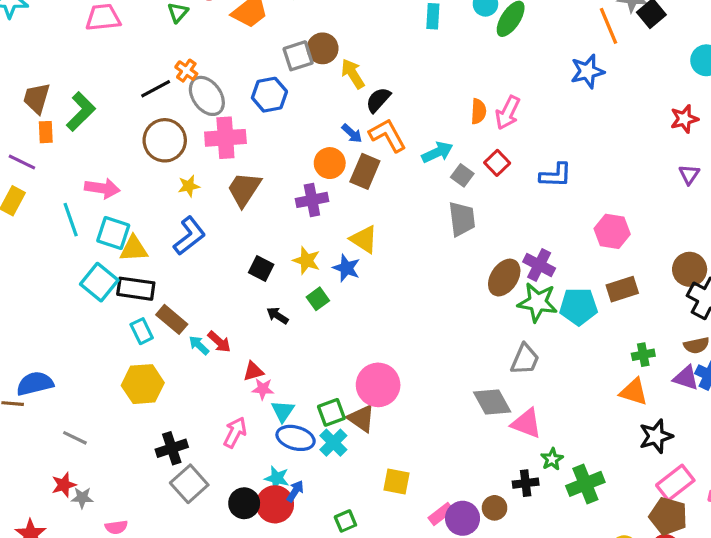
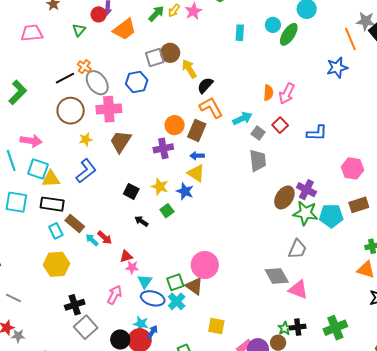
blue arrow: (352, 133) -> (197, 156), moved, turned 136
cyan square: (99, 282) -> (16, 202), moved, turned -30
green star: (552, 459) -> (285, 328), moved

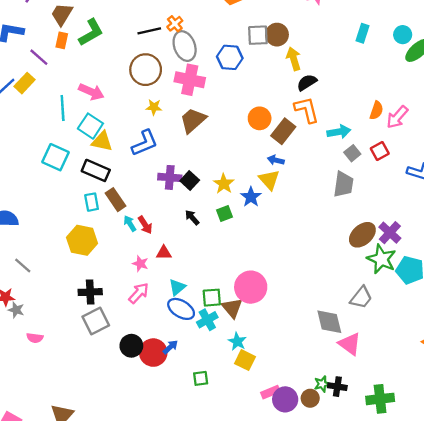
purple cross: (163, 148) -> (170, 177), moved
pink star: (132, 267) -> (140, 264), moved
cyan star: (141, 324) -> (237, 342), moved

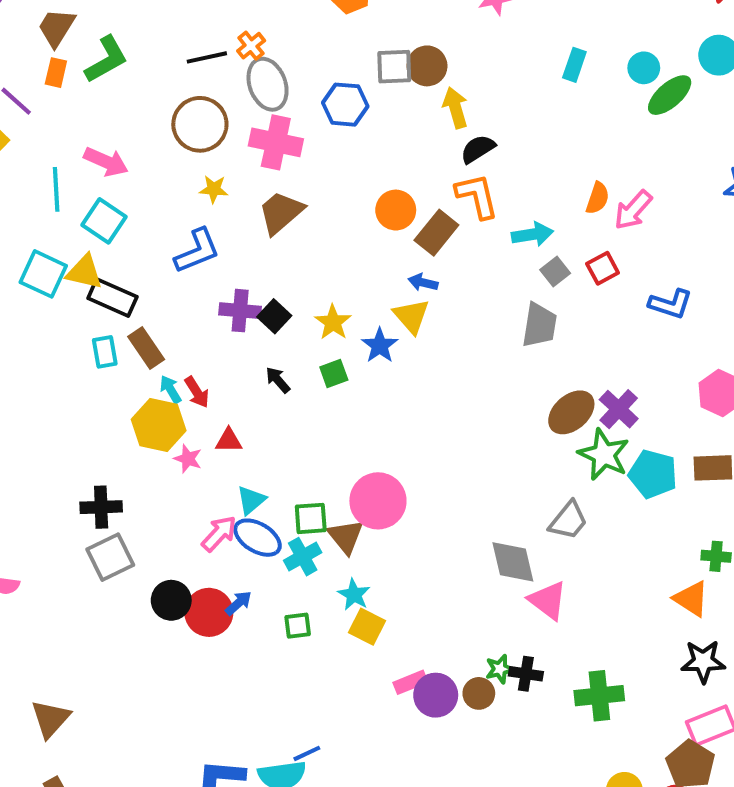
yellow triangle: (102, 141) -> (84, 272), moved
yellow hexagon: (82, 240) -> (159, 425), moved
pink arrow: (139, 293) -> (219, 534), moved
green square: (201, 378) -> (298, 626), moved

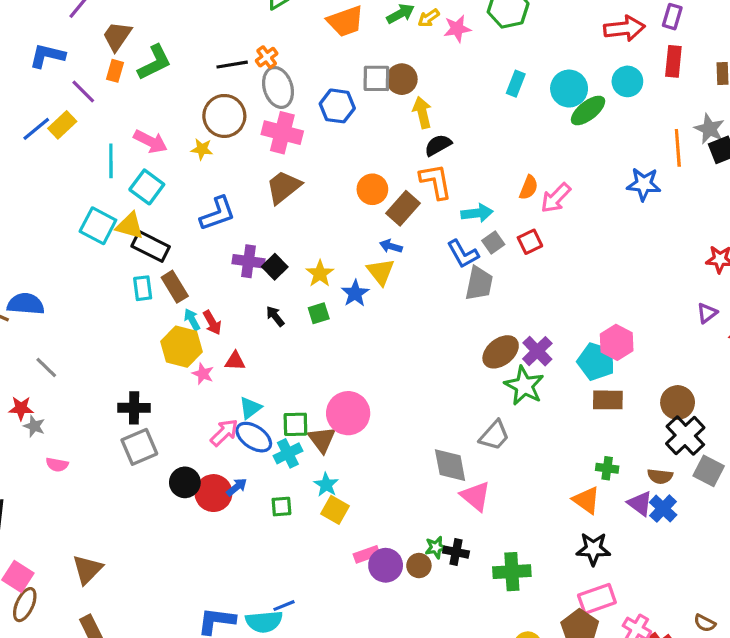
cyan circle: (644, 68) -> (569, 89), size x1.5
yellow star: (214, 189) -> (202, 149), moved
blue L-shape: (671, 304) -> (463, 254), moved, turned 40
cyan pentagon: (653, 474) -> (596, 362), moved

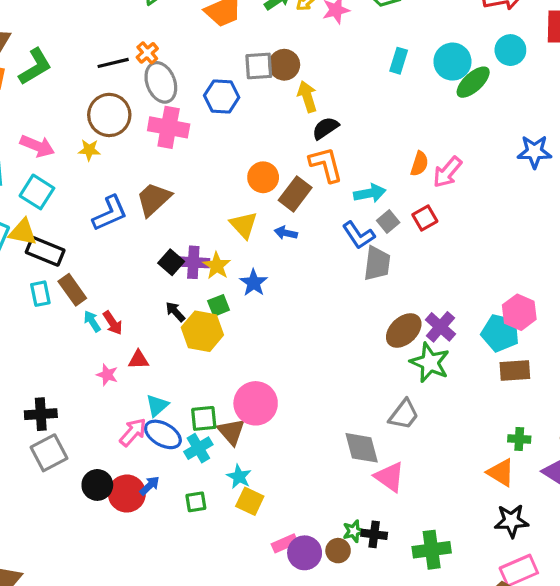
brown trapezoid: (284, 187) -> (154, 199), moved
purple cross: (249, 261) -> (193, 262), moved
yellow triangle: (381, 272) -> (244, 225), moved
yellow hexagon: (182, 347) -> (202, 331), moved

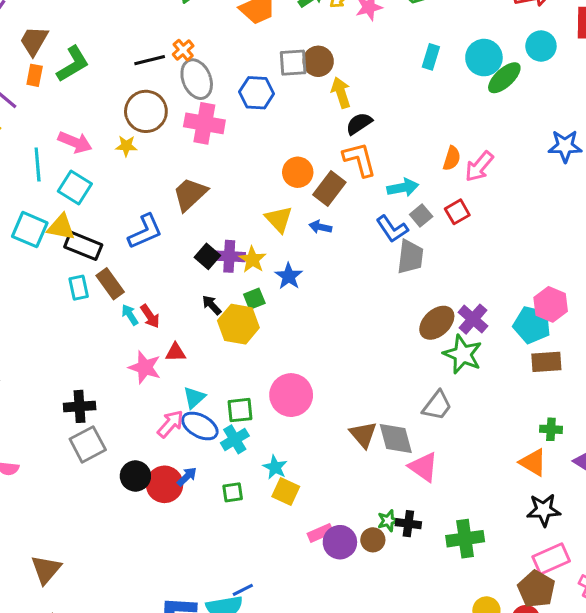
blue L-shape: (110, 213) -> (145, 232), moved
pink star: (107, 375) -> (145, 367), size x1.5
brown triangle: (231, 432) -> (363, 435), moved

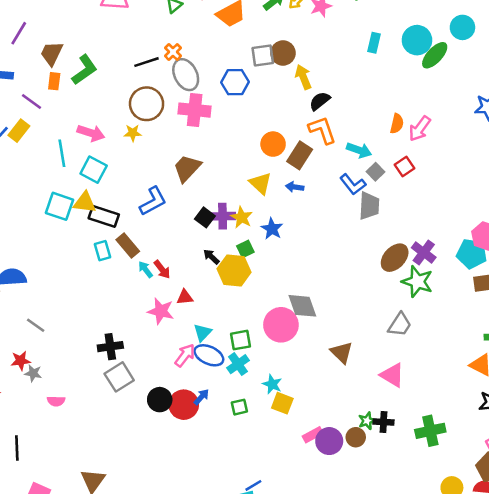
cyan arrow: (403, 188) -> (359, 150), turned 35
gray diamond: (396, 438) -> (302, 306), moved

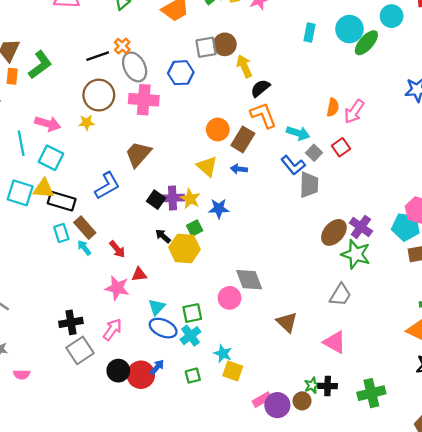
blue star: (272, 229) -> (219, 209), turned -30
cyan arrow: (146, 269) -> (84, 248), moved
pink circle: (281, 325) -> (230, 298), size x0.7
pink arrow: (185, 355) -> (112, 329), moved

